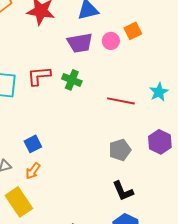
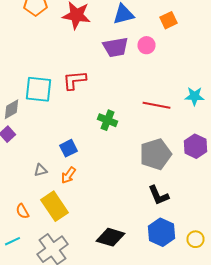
orange square: (133, 31) -> (168, 20), moved
green cross: (72, 80) -> (108, 120), moved
cyan star: (159, 92) -> (194, 96), turned 30
gray pentagon: (120, 150) -> (156, 154), size x1.4

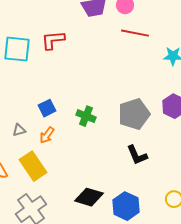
red line: (156, 105) -> (135, 33), moved
green cross: (108, 120) -> (86, 116), moved
blue hexagon: (162, 232) -> (126, 206), moved

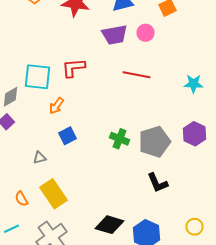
red line: (135, 33) -> (136, 75), moved
green cross: (86, 116) -> (120, 139), moved
orange arrow: (47, 135) -> (56, 106), moved

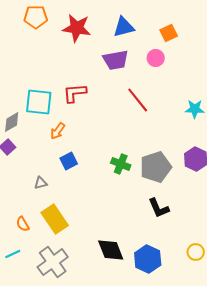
pink circle: (146, 33) -> (156, 58), moved
red line: (136, 75) -> (138, 100), turned 40
black diamond: (110, 225) -> (111, 250), turned 52

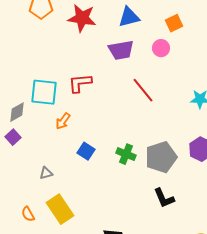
blue square: (69, 161) -> (86, 151), moved, turned -30

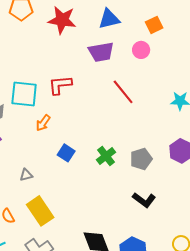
green cross: (126, 154) -> (106, 156), turned 30
gray pentagon: (161, 157) -> (141, 159), size x0.7
black L-shape: (164, 198) -> (144, 200), turned -30

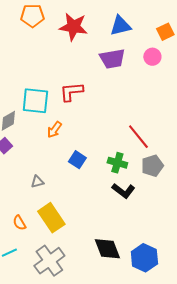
red line: (123, 92) -> (138, 137), moved
green cross: (106, 156) -> (117, 163), turned -36
black L-shape: (144, 200) -> (123, 191), moved

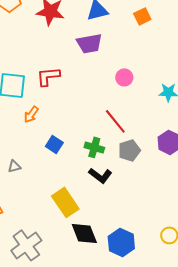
pink circle: (152, 57) -> (124, 77), moved
yellow rectangle: (51, 218) -> (65, 202), moved

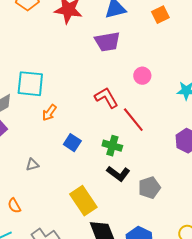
red L-shape: (48, 76) -> (106, 98), moved, turned 65
gray pentagon: (129, 150) -> (149, 188), moved

